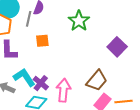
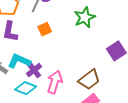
orange square: (42, 41) -> (45, 29), turned -32
cyan L-shape: (24, 77) -> (19, 61), turned -45

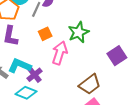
green star: (85, 17) -> (79, 32), moved
pink arrow: (55, 82) -> (60, 53), moved

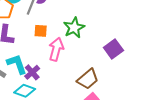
orange square: (45, 34) -> (41, 31), turned 32
cyan L-shape: (20, 66) -> (17, 64), turned 50

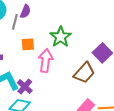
brown trapezoid: (88, 79) -> (84, 73), moved

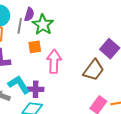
green star: (61, 37) -> (43, 25), moved
purple cross: (25, 87) -> (36, 89), turned -35

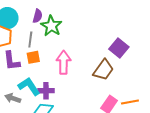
gray line: (20, 26) -> (30, 40), moved
orange square: (35, 47) -> (33, 57), moved

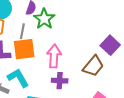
orange square: (33, 57) -> (24, 49), size x1.6
purple cross: (46, 91) -> (60, 81), moved

